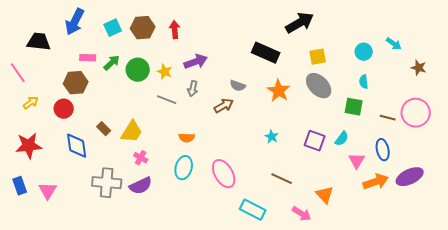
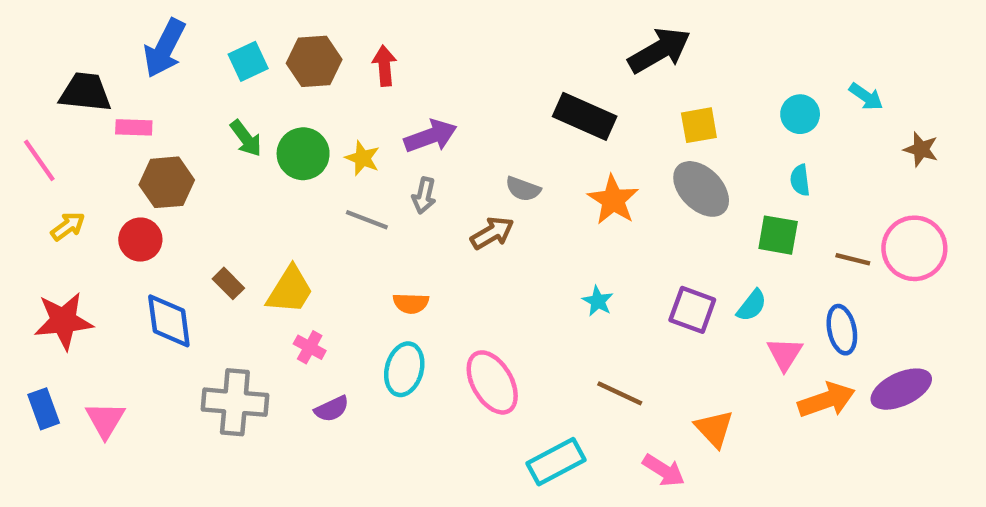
pink rectangle: (88, 58) -> (134, 127), moved
green arrow: (112, 63) -> (246, 138), turned 96
purple semicircle: (141, 186) -> (332, 409), moved, size x0.7
cyan rectangle: (253, 210) -> (556, 462), turned -55

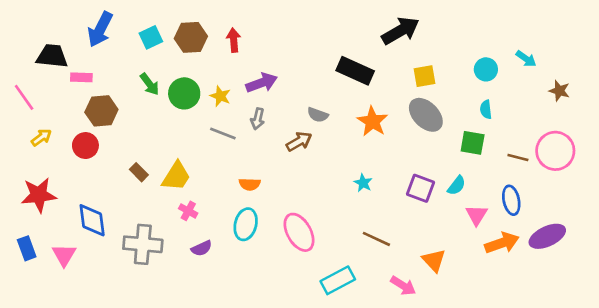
blue diamond: (169, 321) -> (92, 220), moved

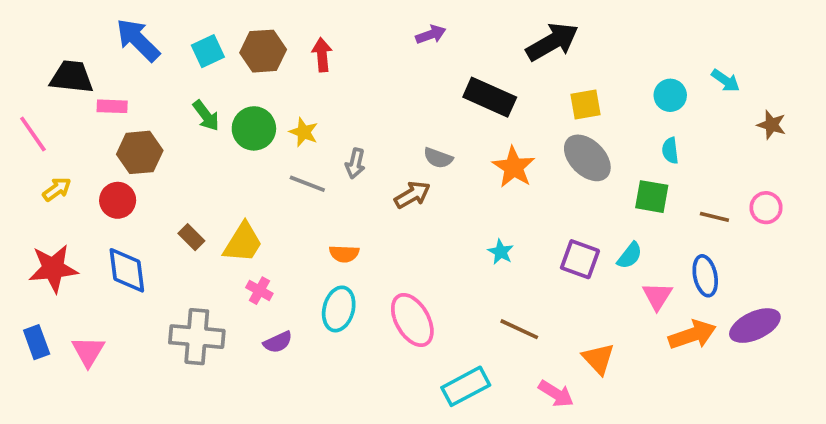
blue arrow: (100, 29) -> (138, 40), turned 108
purple arrow: (262, 83) -> (431, 35), moved, size x0.7
pink circle: (555, 151) -> (766, 208), size x0.6
blue diamond: (92, 220) -> (127, 270), moved

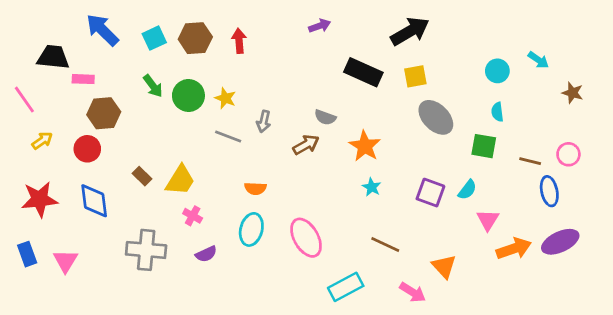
yellow square: (585, 105) -> (415, 76), moved
orange star: (514, 167) -> (365, 146), moved
blue ellipse: (705, 276) -> (549, 191), moved

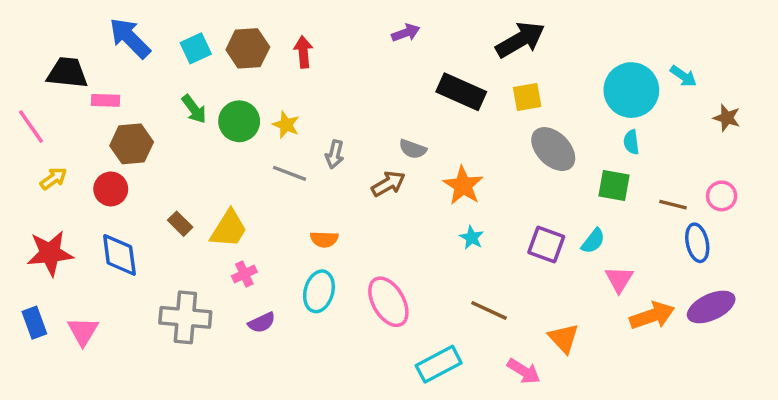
cyan circle: (497, 71) -> (631, 90), size x1.8
pink cross: (193, 216) -> (244, 274), turned 36

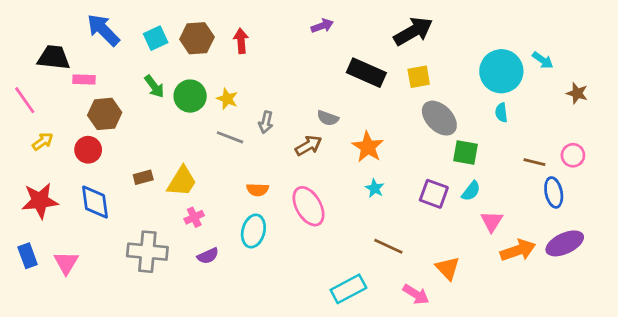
green square: (614, 185) -> (466, 152), moved
brown rectangle: (180, 224) -> (143, 177), turned -60
pink ellipse: (388, 302) -> (309, 206), moved

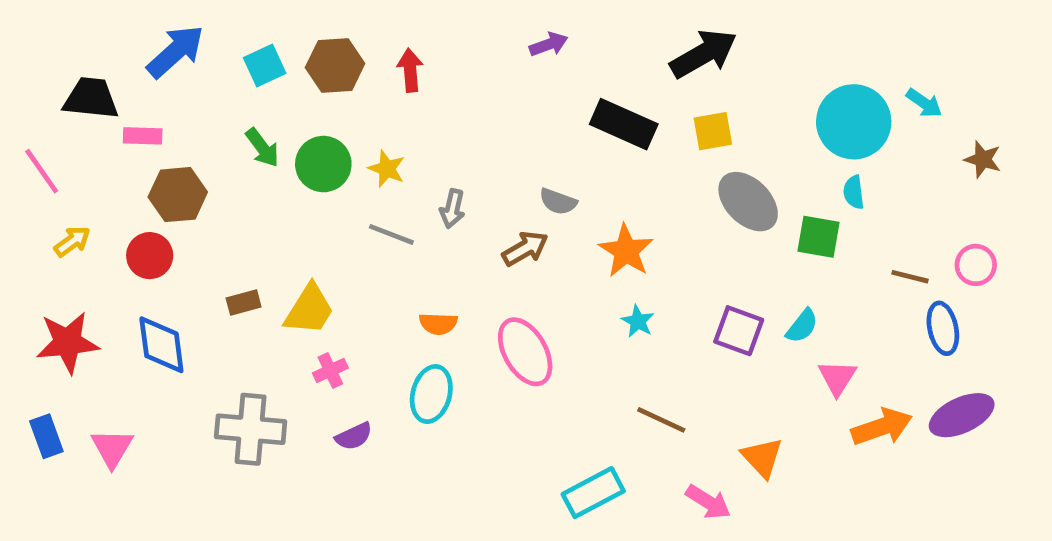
blue arrow: (103, 30) -> (175, 51), turned 93
green square: (466, 152) -> (819, 237), moved

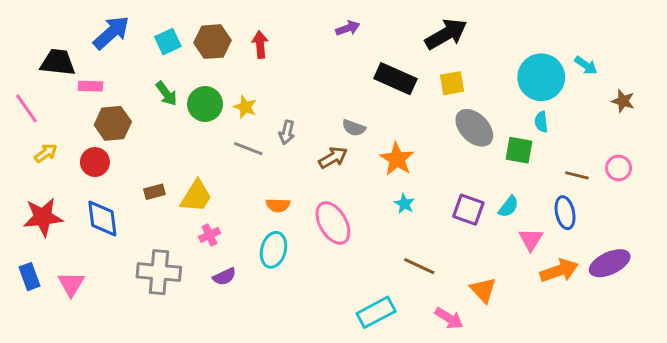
blue ellipse: (943, 328) -> (565, 213), moved

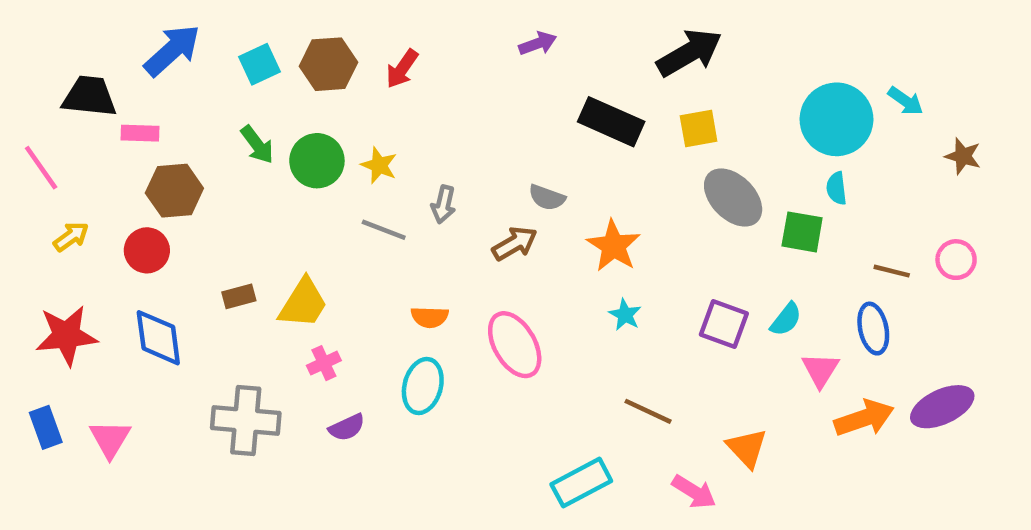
red arrow: (260, 45) -> (402, 69), turned -140

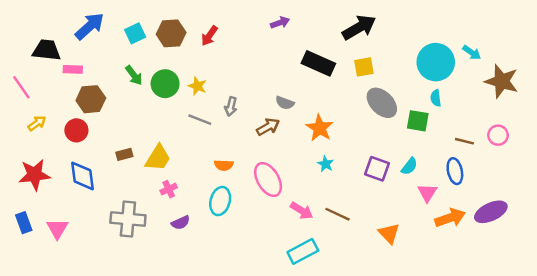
brown star: (963, 156) -> (502, 81), size x1.8
pink arrow: (694, 492) -> (302, 211), moved

